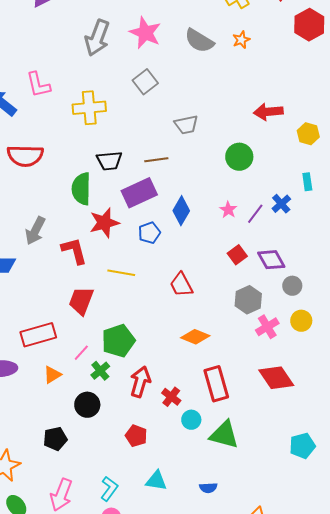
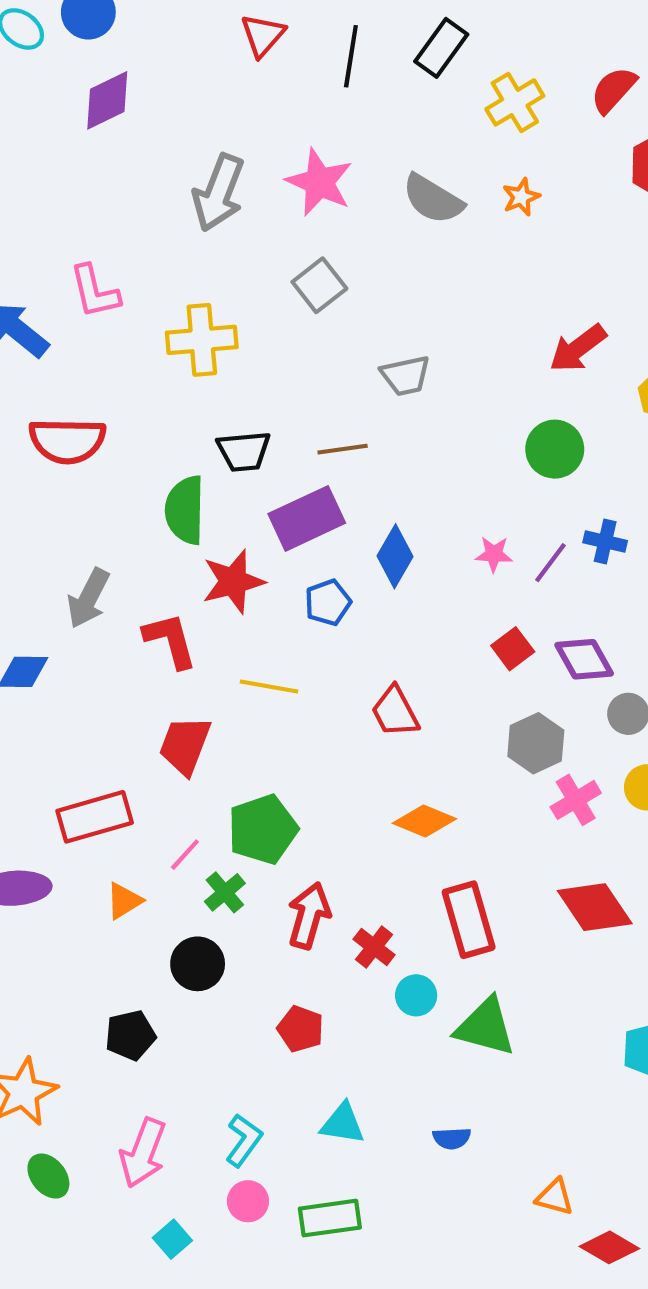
red arrow: (268, 112) -> (578, 348), turned -32
green circle: (239, 157) -> (555, 449), moved
blue cross: (281, 204) -> (605, 542), turned -36
pink star: (228, 210) -> (494, 554), turned -30

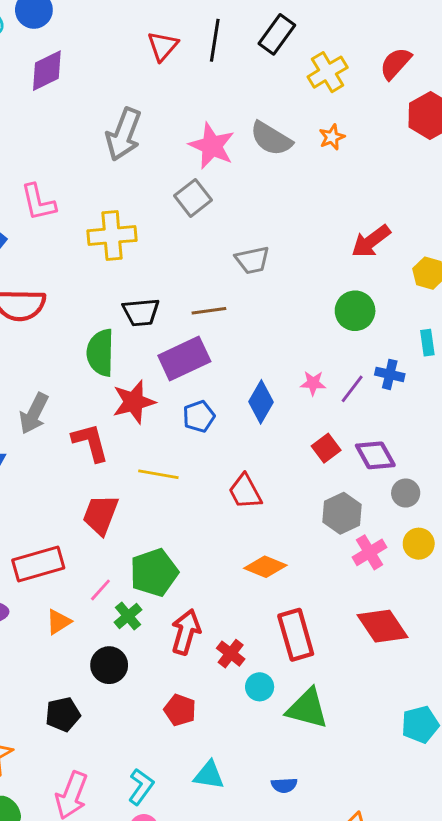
red triangle: (263, 35) -> (163, 46), moved
pink star: (319, 182) -> (212, 146), moved
blue diamond: (395, 556) -> (261, 402), moved

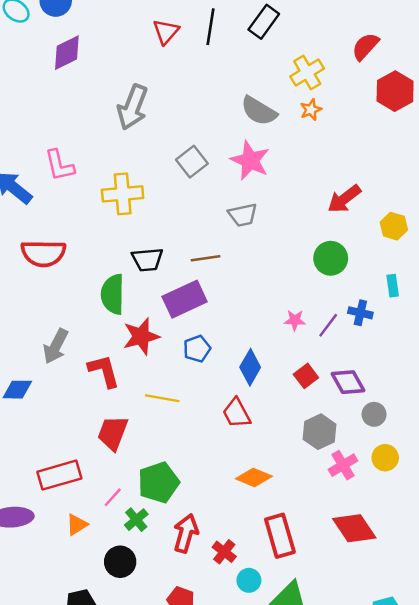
yellow cross: (328, 72) -> (307, 72), moved
pink star: (212, 146) -> (250, 160), moved
blue diamond: (261, 402) -> (250, 367), moved

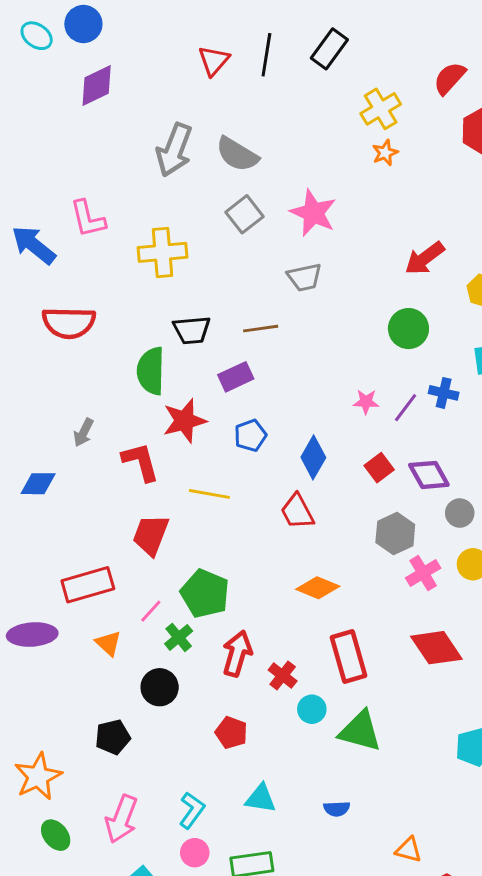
gray semicircle: (259, 111) -> (237, 154), moved
purple rectangle: (185, 299) -> (236, 377), size x0.7
gray arrow: (56, 346) -> (83, 432), size x0.7
green pentagon: (159, 482) -> (205, 594), turned -30
orange triangle: (77, 525) -> (108, 643), turned -45

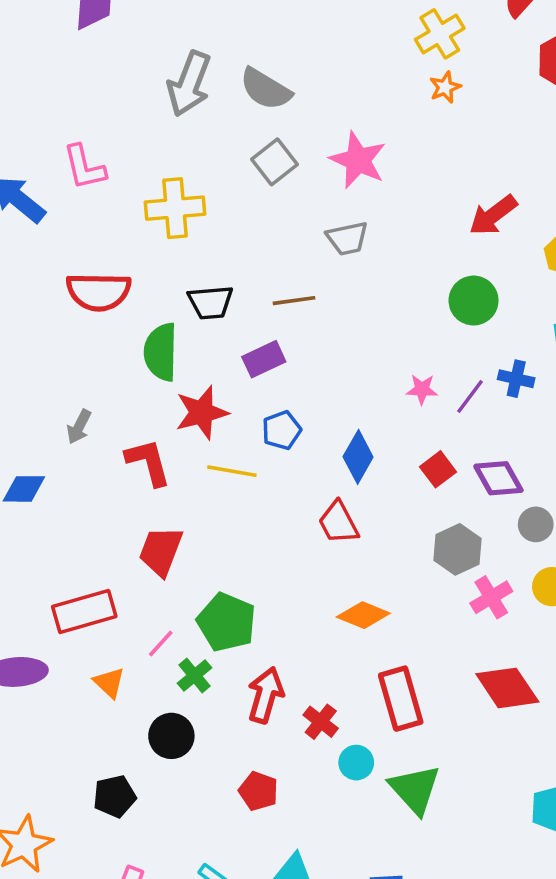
red semicircle: (69, 323) -> (99, 292), moved
yellow line: (209, 494) -> (232, 471), moved
green triangle: (360, 731) -> (415, 789), turned 33

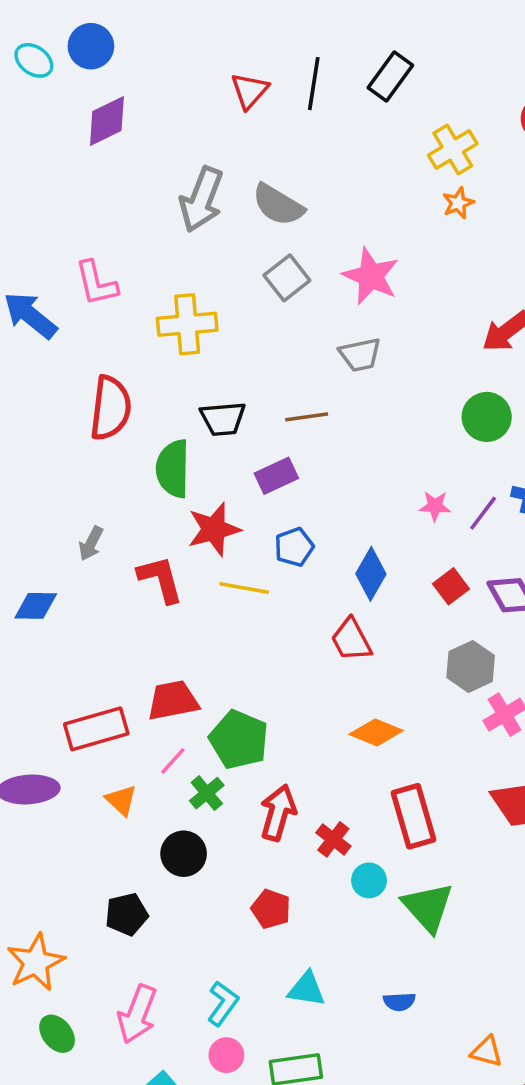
red semicircle: (99, 292) -> (111, 408), turned -84
red trapezoid: (161, 551) -> (173, 700), moved, turned 58

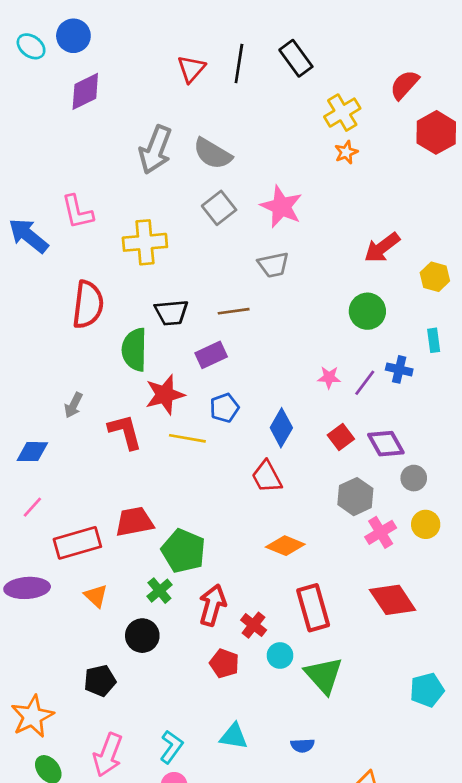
black rectangle: (390, 76) -> (296, 58), turned -72
pink line: (173, 761) -> (32, 507), moved
red pentagon: (271, 909) -> (224, 663), moved

